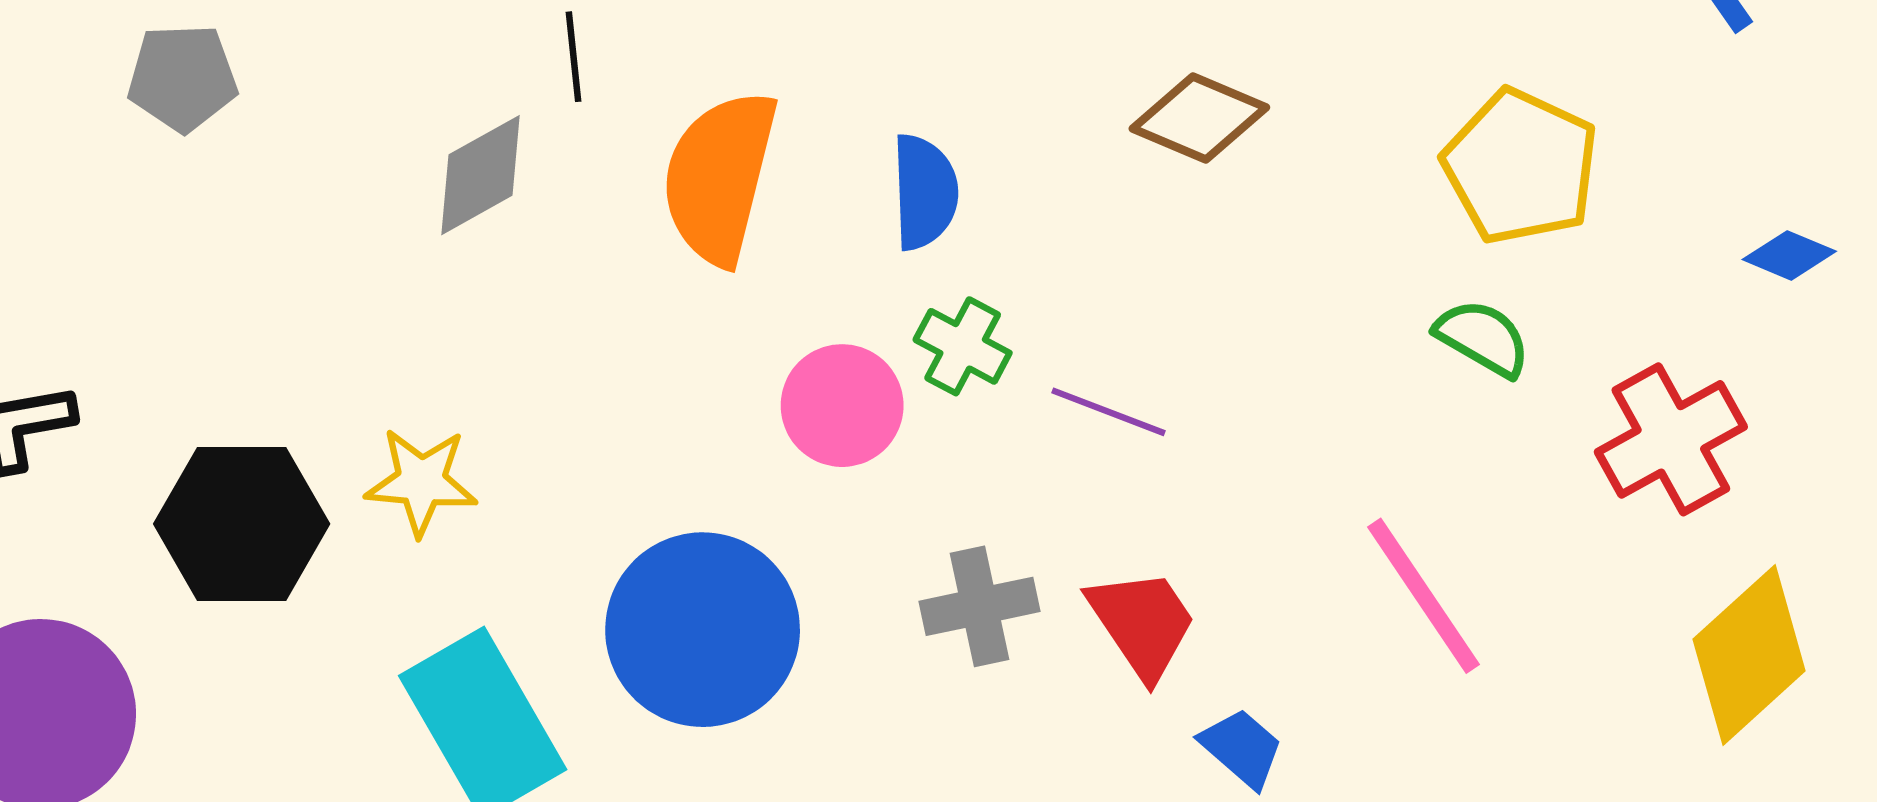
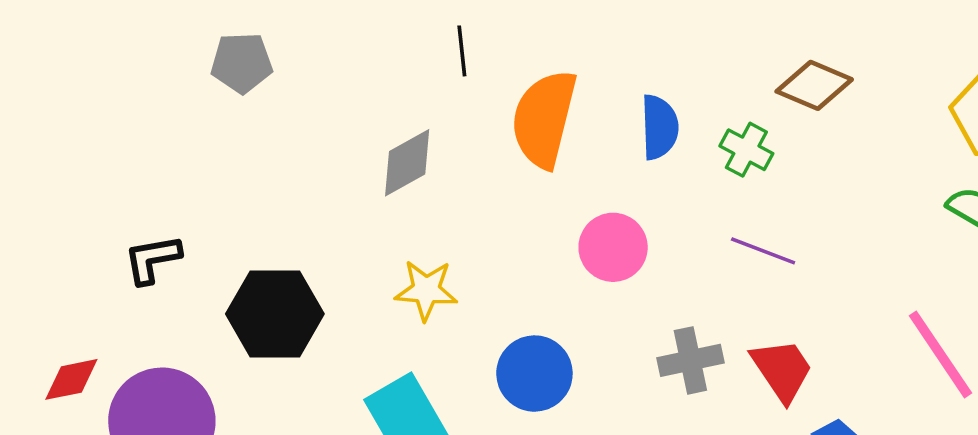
gray diamond: (481, 175) -> (407, 163), moved
green cross: (963, 346) -> (746, 150), moved
yellow star: (421, 482) -> (426, 290), moved
blue circle: (703, 630) -> (534, 374), size x0.7

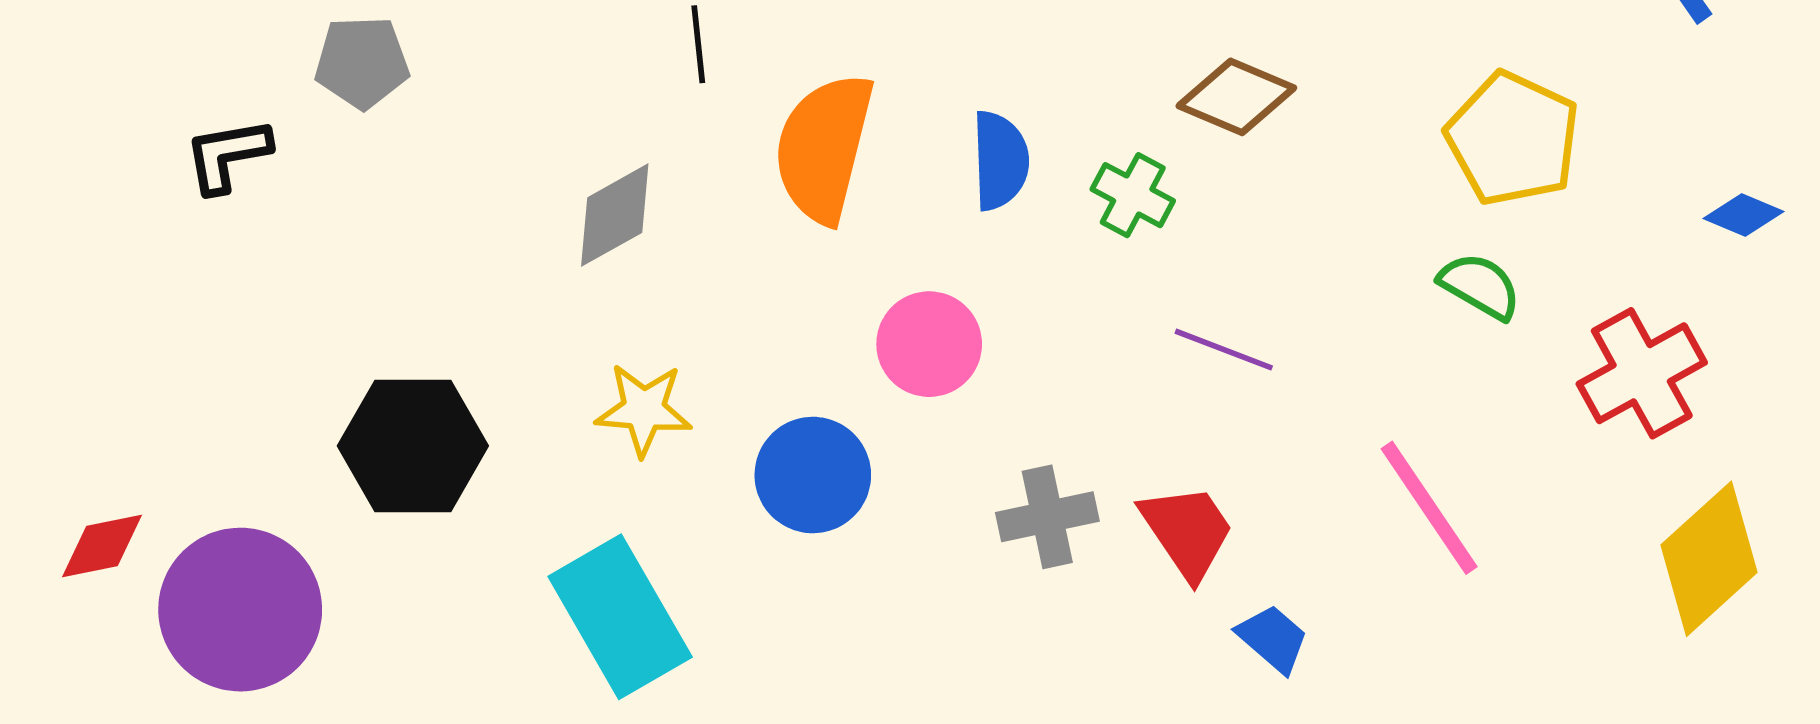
purple line: (763, 251) -> (1224, 350), moved
black L-shape: (152, 259) -> (227, 155), moved
blue circle: (534, 374) -> (813, 475), moved

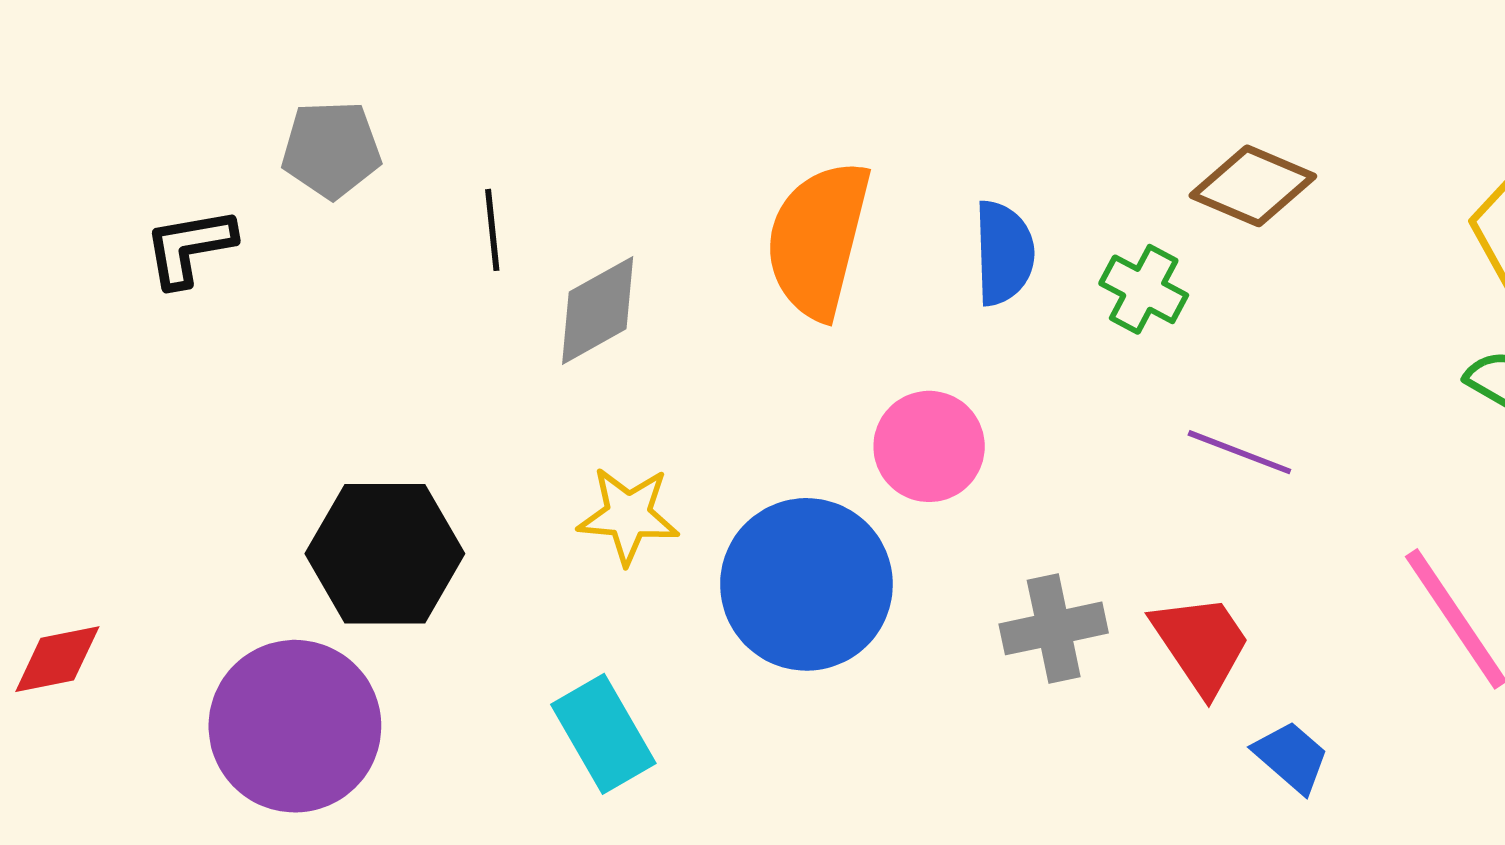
black line: (698, 44) -> (492, 230), moved
blue circle: (813, 475) -> (806, 584), size x1.4
purple circle: (240, 610) -> (295, 726), moved
cyan rectangle: (620, 617) -> (603, 734), size x0.7

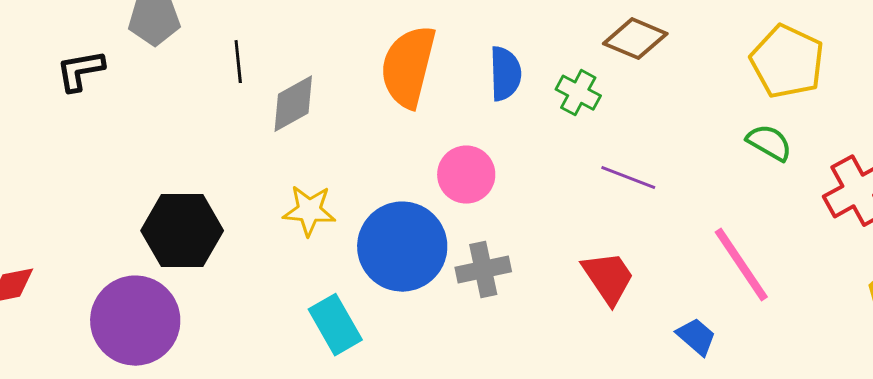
gray cross: (1054, 628) -> (483, 270), moved
cyan rectangle: (603, 734) -> (335, 325), moved
blue trapezoid: (1291, 757) -> (696, 337), moved

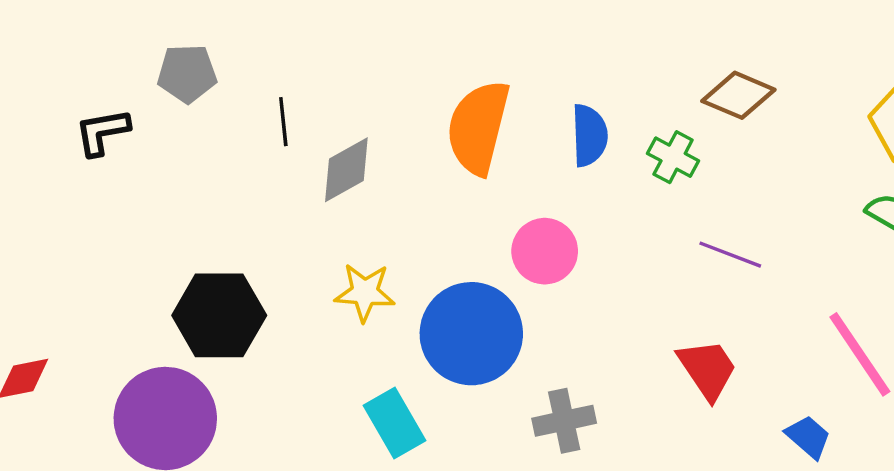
gray cross: (483, 270) -> (564, 421), moved

